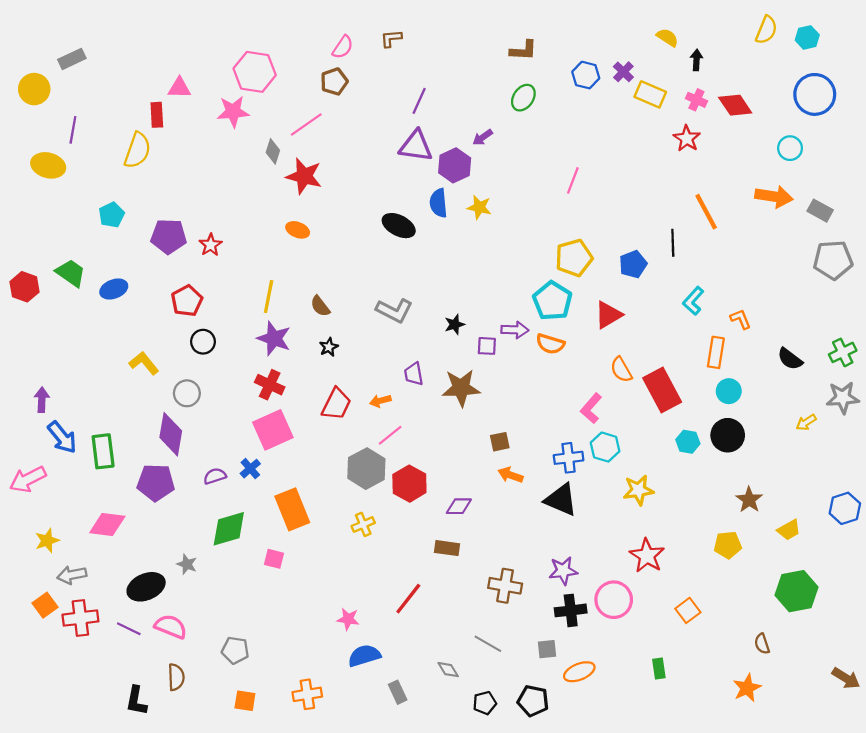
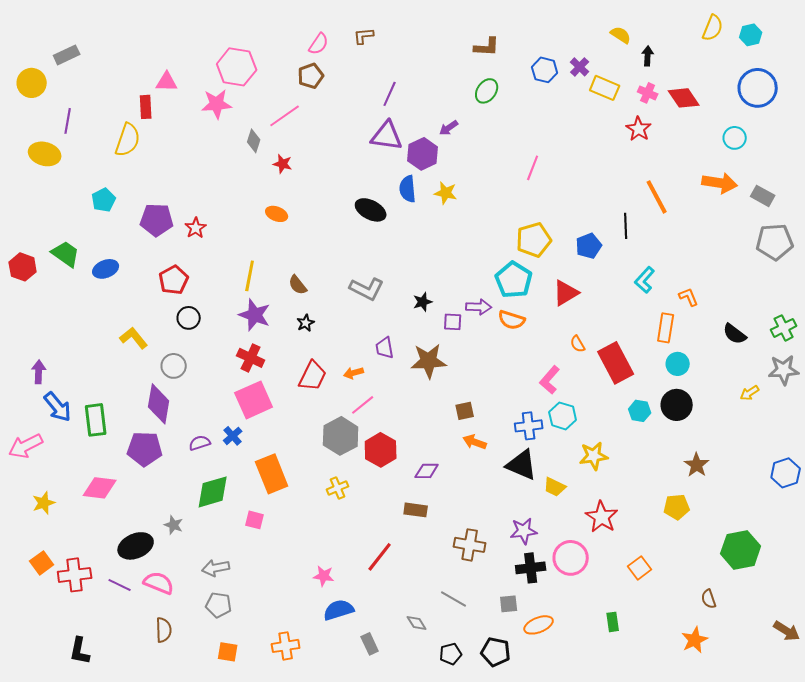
red star: (304, 176) -> (283, 164), size x0.6
orange semicircle: (621, 370) -> (578, 344), size x0.7
yellow trapezoid: (789, 530) -> (555, 487), moved, turned 55
gray arrow: (72, 575) -> (216, 568), moved
black L-shape: (136, 701) -> (80, 651), moved

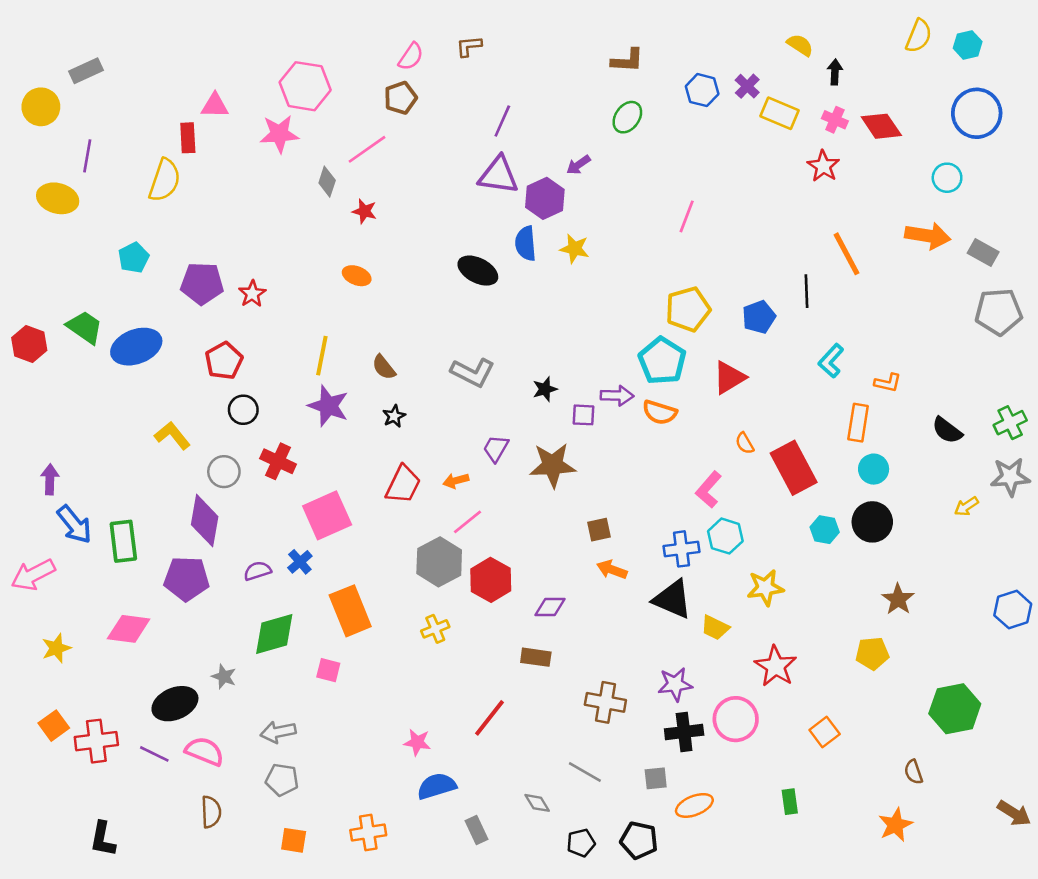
blue ellipse: (106, 269) -> (136, 347), size x1.5
orange L-shape: (689, 297) -> (888, 383), turned 125
purple trapezoid: (385, 348) -> (496, 448), turned 40
red cross: (251, 358) -> (278, 461), moved

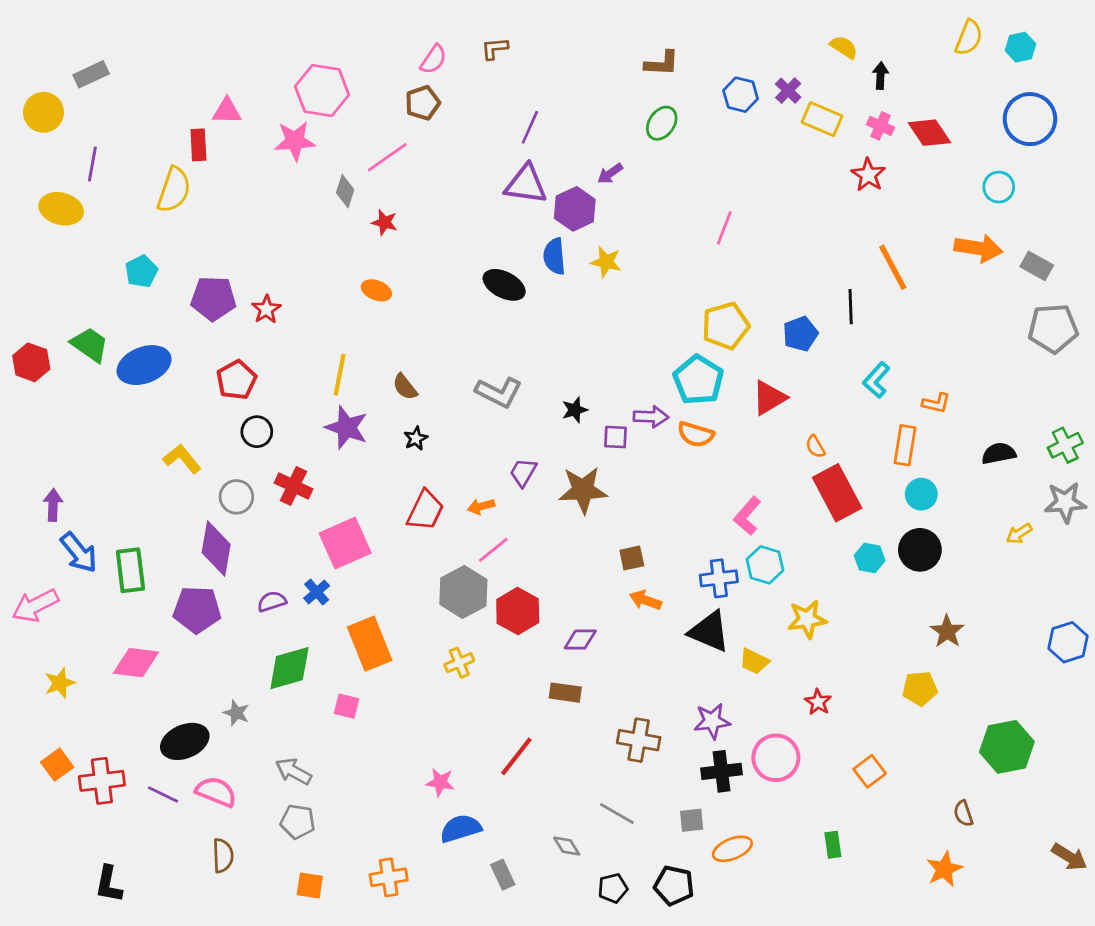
black semicircle: (947, 430) -> (999, 453), turned 132
orange semicircle: (745, 443) -> (815, 447), moved
red star: (776, 666) -> (818, 702), size x0.6
gray arrow: (278, 732) -> (293, 771), turned 40

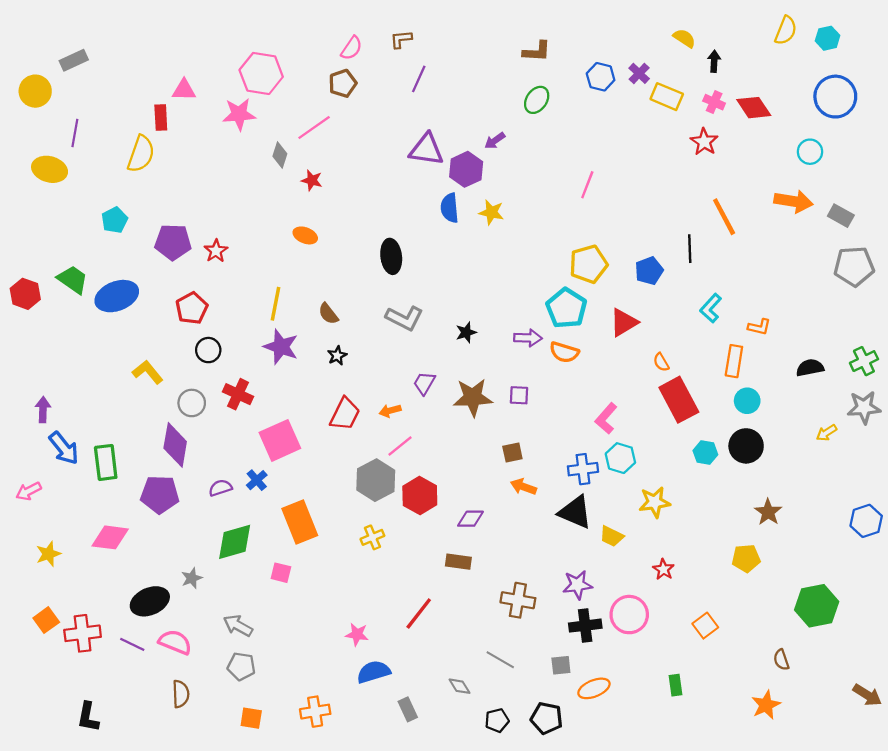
purple line: (530, 127) -> (419, 79), moved
black ellipse: (504, 285) -> (391, 256), moved, turned 56
purple square: (616, 437) -> (519, 395), moved
pink arrow: (35, 606) -> (29, 491), size x0.7
gray star: (236, 713) -> (192, 578), turned 30

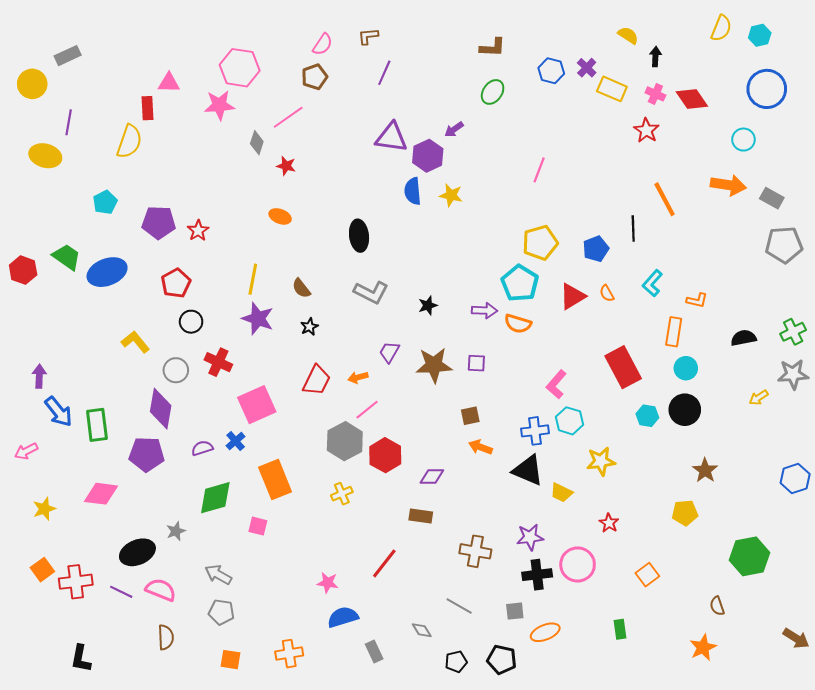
orange semicircle: (661, 362) -> (607, 293), moved

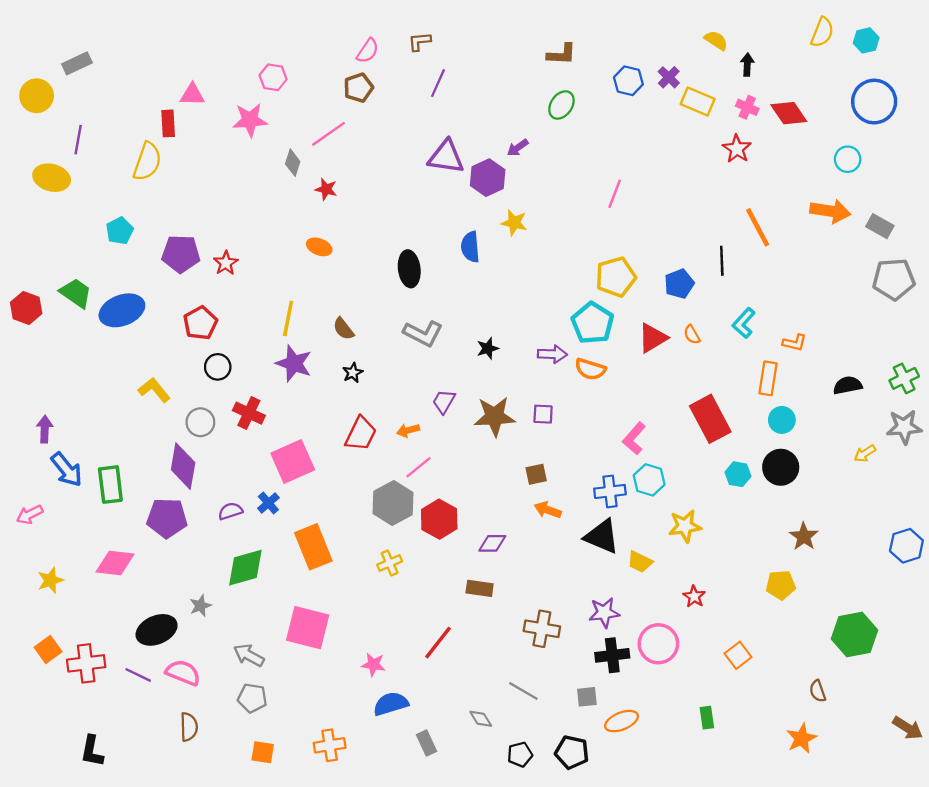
pink hexagon: (240, 68) -> (273, 77), size x0.6
blue semicircle: (413, 191) -> (470, 247), moved
pink square: (258, 526) -> (308, 628), moved, size x2.0

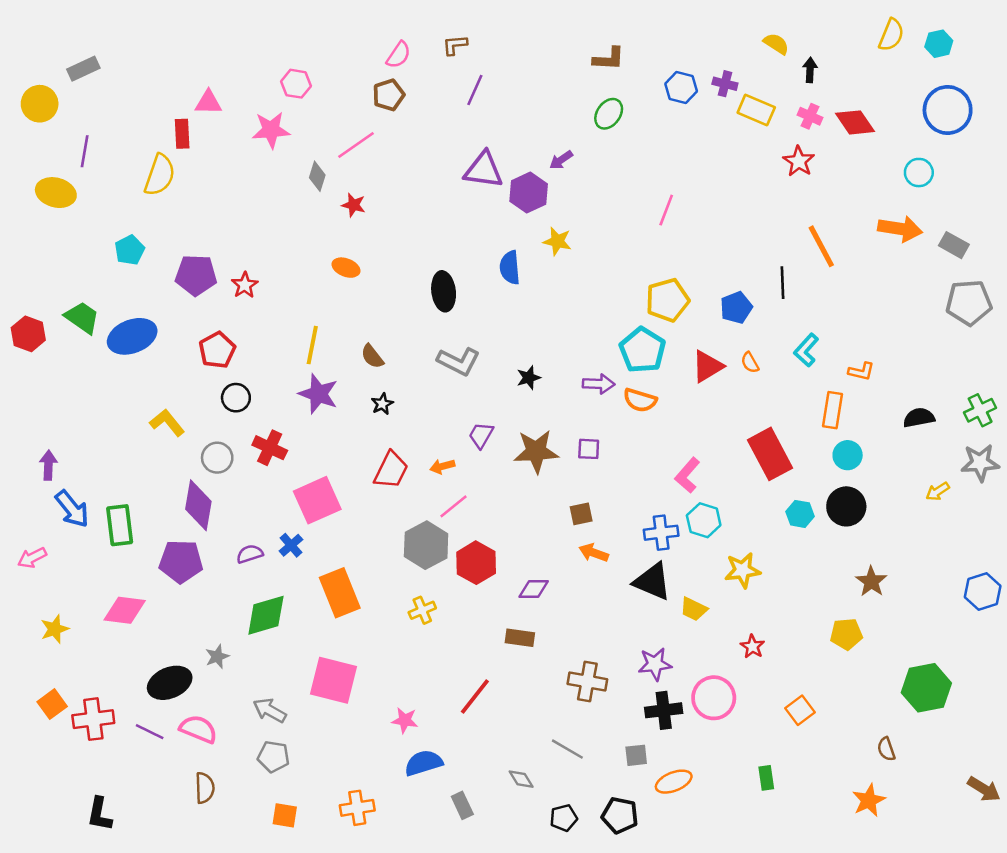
purple cross: (669, 77) -> (725, 84), turned -30

